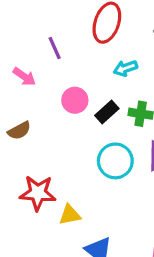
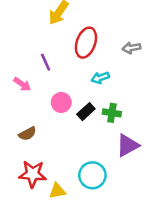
brown semicircle: (19, 131) -> (27, 134), moved
cyan circle: (115, 161) -> (92, 175), moved

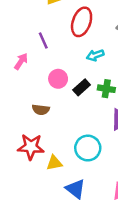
pink arrow: (22, 84) -> (21, 61), turned -91
brown semicircle: (27, 134) -> (41, 110), moved, turned 35

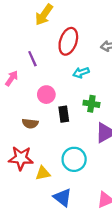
black rectangle: (82, 87) -> (64, 114), moved, turned -56

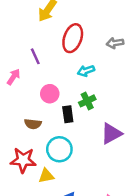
green cross: (91, 104) -> (87, 101), moved, turned -35
cyan circle: (74, 159) -> (59, 149), moved

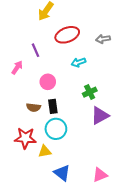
red ellipse: (73, 38) -> (67, 35), turned 50
green cross: (87, 101) -> (90, 92), moved
black rectangle: (68, 114) -> (53, 106), moved

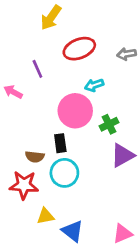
pink arrow: (17, 68) -> (13, 92), turned -96
pink circle: (48, 82) -> (75, 111), moved, size x1.6
brown semicircle: (33, 107) -> (35, 157), moved
yellow triangle: (45, 151) -> (46, 216), moved

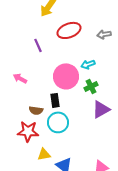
cyan arrow: (94, 85) -> (88, 64), moved
pink arrow: (13, 92) -> (20, 78), moved

